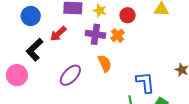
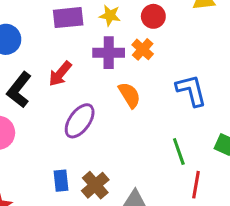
red arrow: (58, 34) -> (60, 74), moved
blue L-shape: (145, 82) -> (191, 90), moved

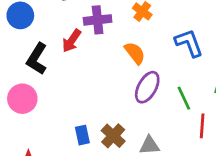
purple cross: (109, 53) -> (98, 20), moved
purple ellipse: (80, 121) -> (147, 87), moved

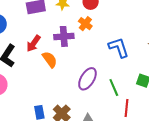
purple cross: (98, 20) -> (64, 36), moved
orange semicircle: (135, 53) -> (50, 60), moved

